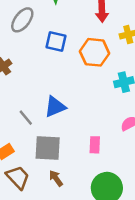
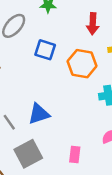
gray square: (48, 148) -> (28, 154), turned -36

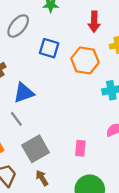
blue triangle: (39, 114) -> (24, 93), moved

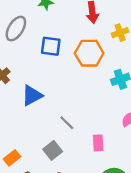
gray line: (16, 119) -> (67, 123), moved
gray square: (36, 149) -> (53, 150), size x0.7

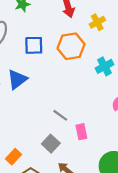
blue triangle: (32, 95) -> (17, 79), moved
pink rectangle: (98, 143) -> (81, 132), moved

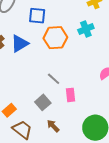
orange hexagon: (71, 46) -> (55, 38), moved
cyan cross: (104, 66) -> (86, 29), moved

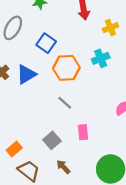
blue square: (37, 16) -> (46, 43), turned 30
gray line: (54, 79) -> (65, 103), moved

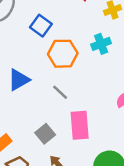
blue triangle: (26, 74) -> (19, 80), moved
pink rectangle: (83, 132) -> (80, 125), size x1.6

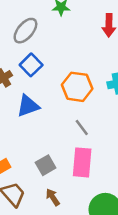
blue square: (41, 26) -> (31, 65), moved
gray line: (60, 92) -> (82, 128), moved

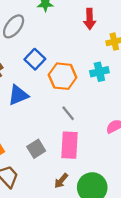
blue square: (31, 65) -> (35, 59), moved
brown arrow: (53, 197) -> (61, 181), moved, turned -105

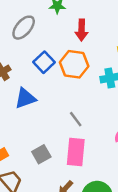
red arrow: (90, 19) -> (82, 30), moved
orange hexagon: (63, 76) -> (74, 64), moved

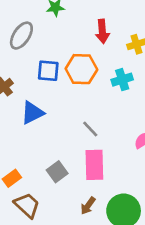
red arrow: (82, 30) -> (102, 31), moved
blue square: (44, 62) -> (48, 71), turned -35

